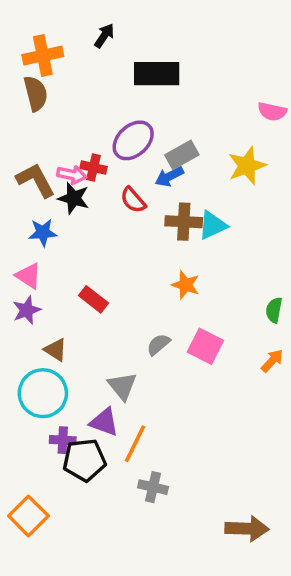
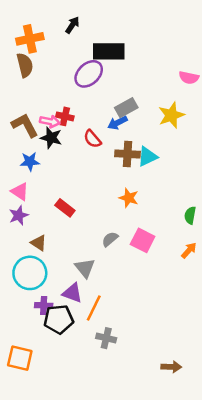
purple ellipse: (133, 140) -> (89, 74), moved
orange square: (28, 516) -> (20, 358), turned -32
brown arrow: (247, 529) -> (171, 367), size x0.7

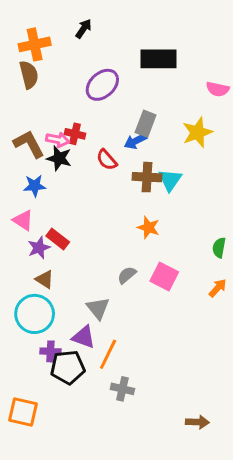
black rectangle: (109, 51) -> (159, 59), moved
gray rectangle: (126, 108) -> (146, 124), turned -40
cyan triangle: (148, 157) -> (170, 180), turned -30
red rectangle: (65, 208) -> (58, 239), moved
purple star: (19, 215) -> (39, 248), moved

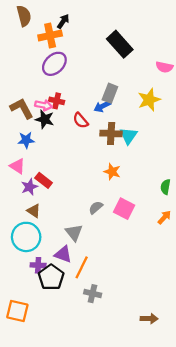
orange cross: (35, 44) -> (50, 36), moved
black rectangle: (159, 59) -> (120, 44), turned 48
brown semicircle: (29, 75) -> (24, 16), moved
purple ellipse: (102, 85) -> (54, 64), moved
black pentagon: (68, 367) -> (51, 277), turned -30

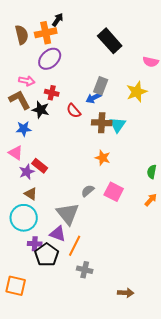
brown semicircle: (24, 16) -> (22, 35), moved
pink arrow: (44, 105) -> (27, 81), moved
gray triangle: (74, 233) -> (68, 214), size x1.4
brown arrow: (149, 319) -> (126, 293), moved

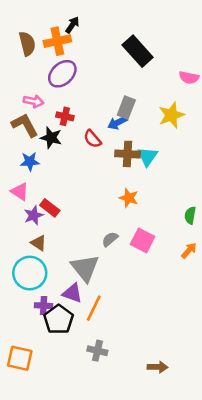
gray cross: (85, 270) -> (97, 351), moved

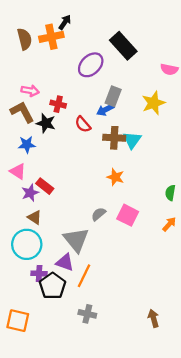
purple ellipse: (62, 74) -> (91, 65), moved
brown arrow: (158, 367) -> (154, 318), moved, turned -108

